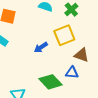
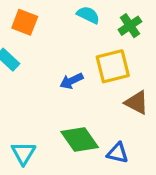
blue triangle: (72, 73) -> (118, 153), moved

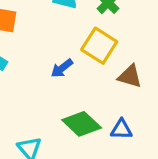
yellow square: (113, 66) -> (99, 46), turned -32

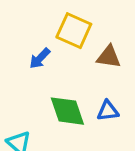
green diamond: (82, 124) -> (67, 111), turned 36

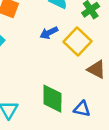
blue arrow: (40, 58) -> (49, 33), moved

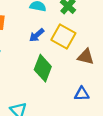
green diamond: (52, 99) -> (43, 68), moved, turned 35

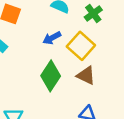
brown triangle: (86, 57) -> (86, 75), moved

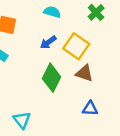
green cross: (93, 13) -> (96, 12), moved

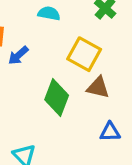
blue arrow: (48, 42) -> (18, 55), moved

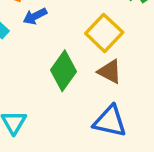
blue triangle: (110, 132) -> (110, 121), size x1.5

